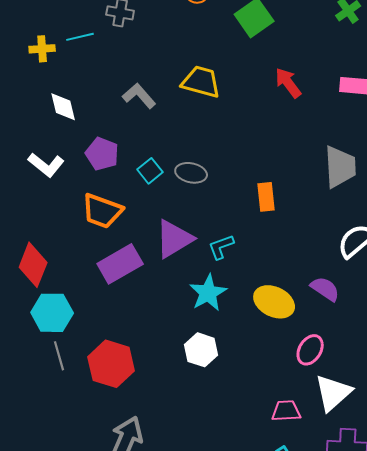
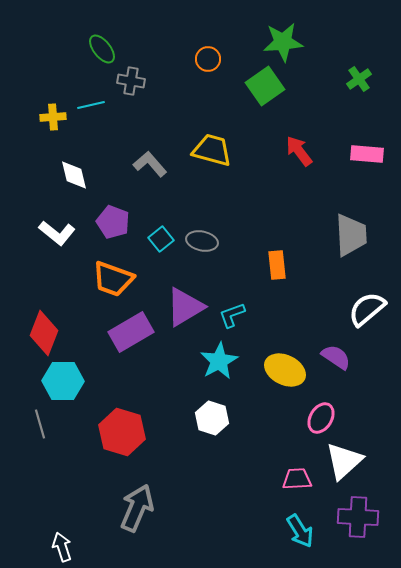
gray line: (59, 356) -> (40, 424), moved

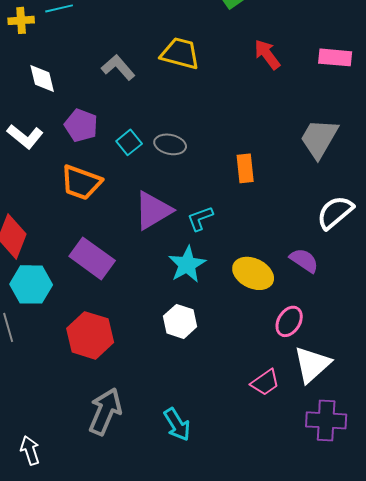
gray trapezoid: (351, 235) -> (319, 138), turned -147
purple rectangle: (131, 332) -> (92, 258), moved, turned 66
pink trapezoid: (297, 479) -> (265, 382), turned 148
cyan arrow: (300, 531) -> (177, 424), moved

